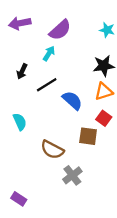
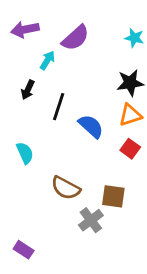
cyan arrow: (49, 53) -> (47, 60), moved
black line: (47, 85) -> (59, 107), turned -40
brown square: (88, 136) -> (113, 196), moved

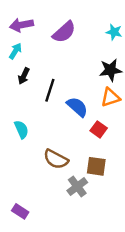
cyan arrow: (47, 60) -> (15, 51), moved
red square: (130, 149) -> (99, 129), moved

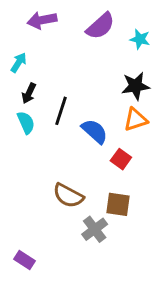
purple arrow: (21, 25) -> (42, 20), moved
purple semicircle: (64, 32) -> (100, 26), moved
cyan semicircle: (21, 129) -> (26, 123), moved

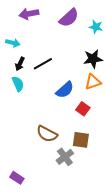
cyan arrow: (19, 63) -> (13, 43), turned 72
black line: (61, 111) -> (43, 64), moved, turned 42
blue semicircle: (95, 131) -> (65, 90), turned 96

